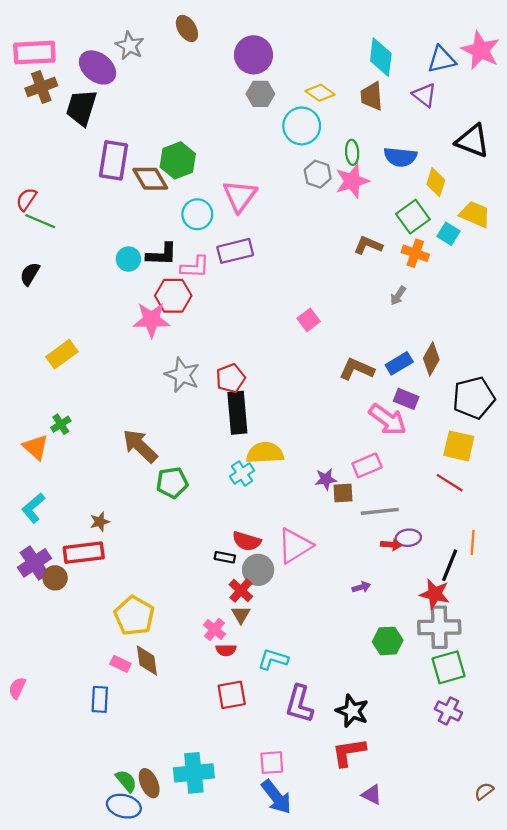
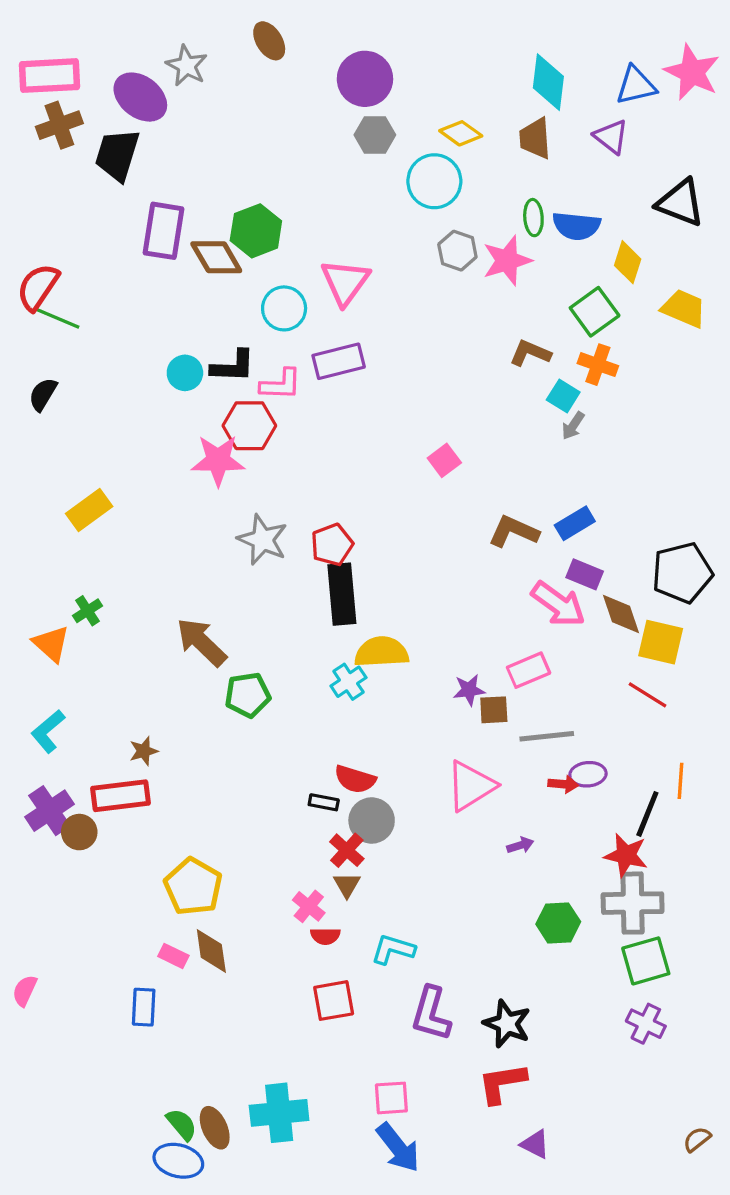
green ellipse: (352, 152) -> (533, 218), moved
red semicircle: (26, 199) -> (38, 287), size x1.4
cyan square: (448, 234) -> (563, 396), moved
brown diamond: (431, 359) -> (621, 614), moved, turned -48
pink triangle: (295, 546) -> (471, 786), moved

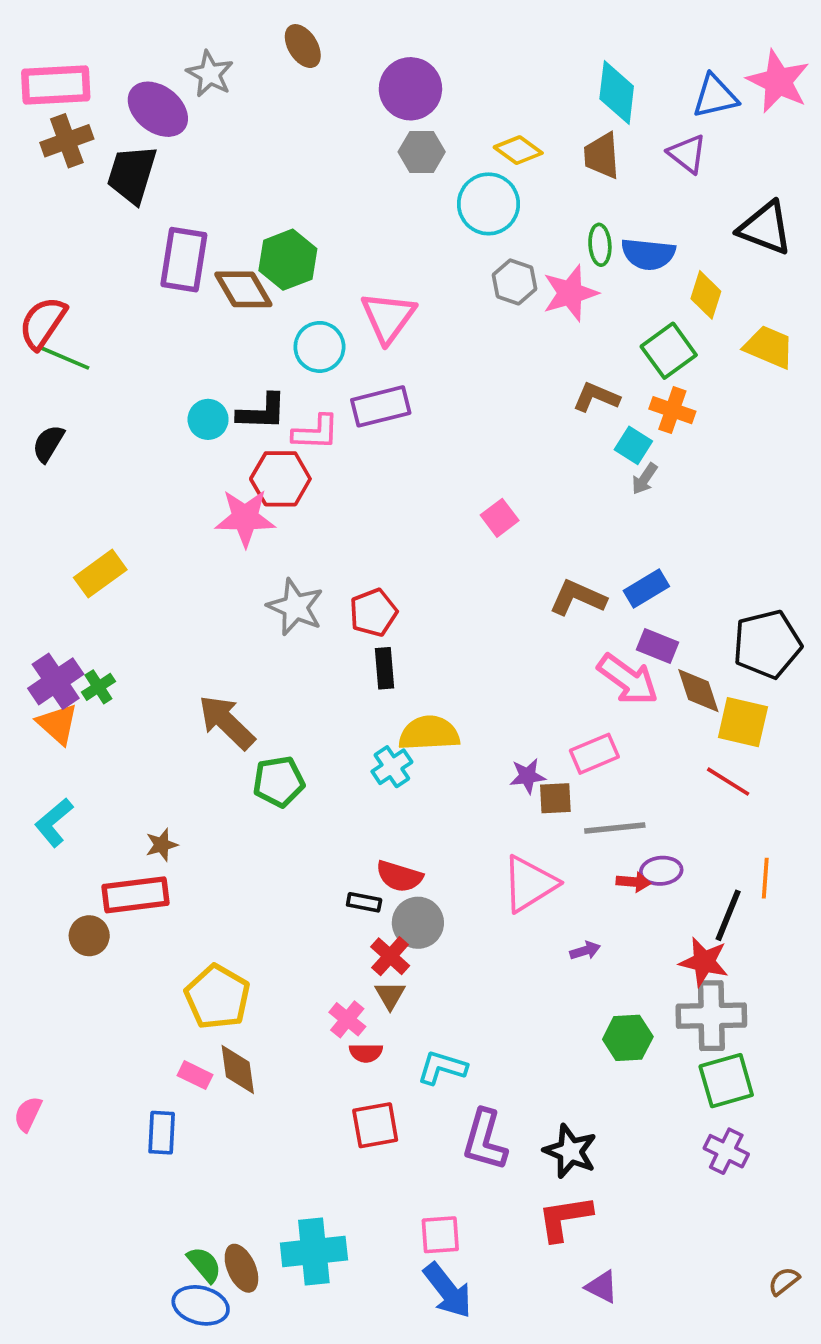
black rectangle: (342, 594) -> (384, 668), size x0.6
purple cross: (49, 811) -> (56, 681), moved

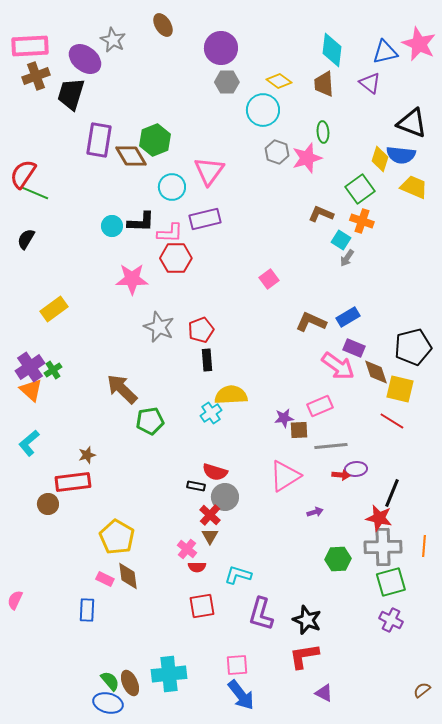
blue semicircle: (648, 254) -> (401, 155), moved
red hexagon: (280, 479) -> (176, 258), moved
orange line: (765, 878) -> (424, 546), moved

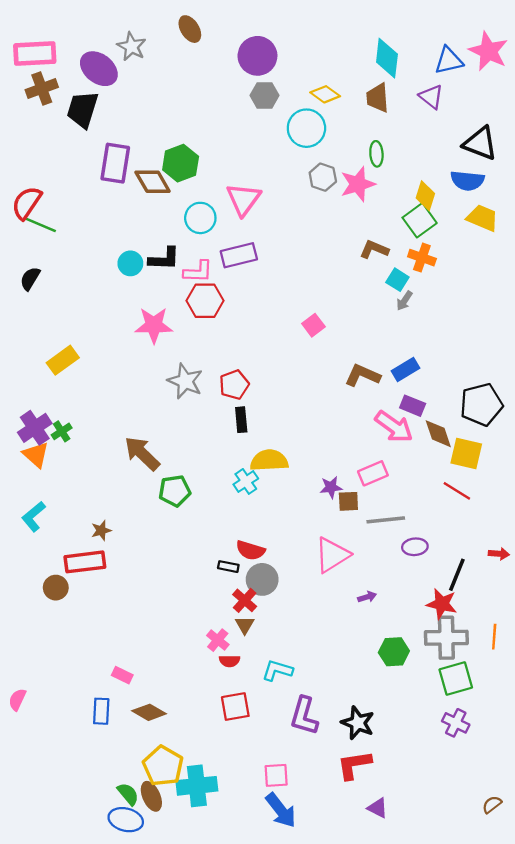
yellow diamond: (380, 159) -> (425, 196), moved
red arrow: (341, 475) -> (499, 554), moved
yellow pentagon: (117, 537) -> (163, 766), moved
brown diamond: (128, 576) -> (149, 712), moved, turned -52

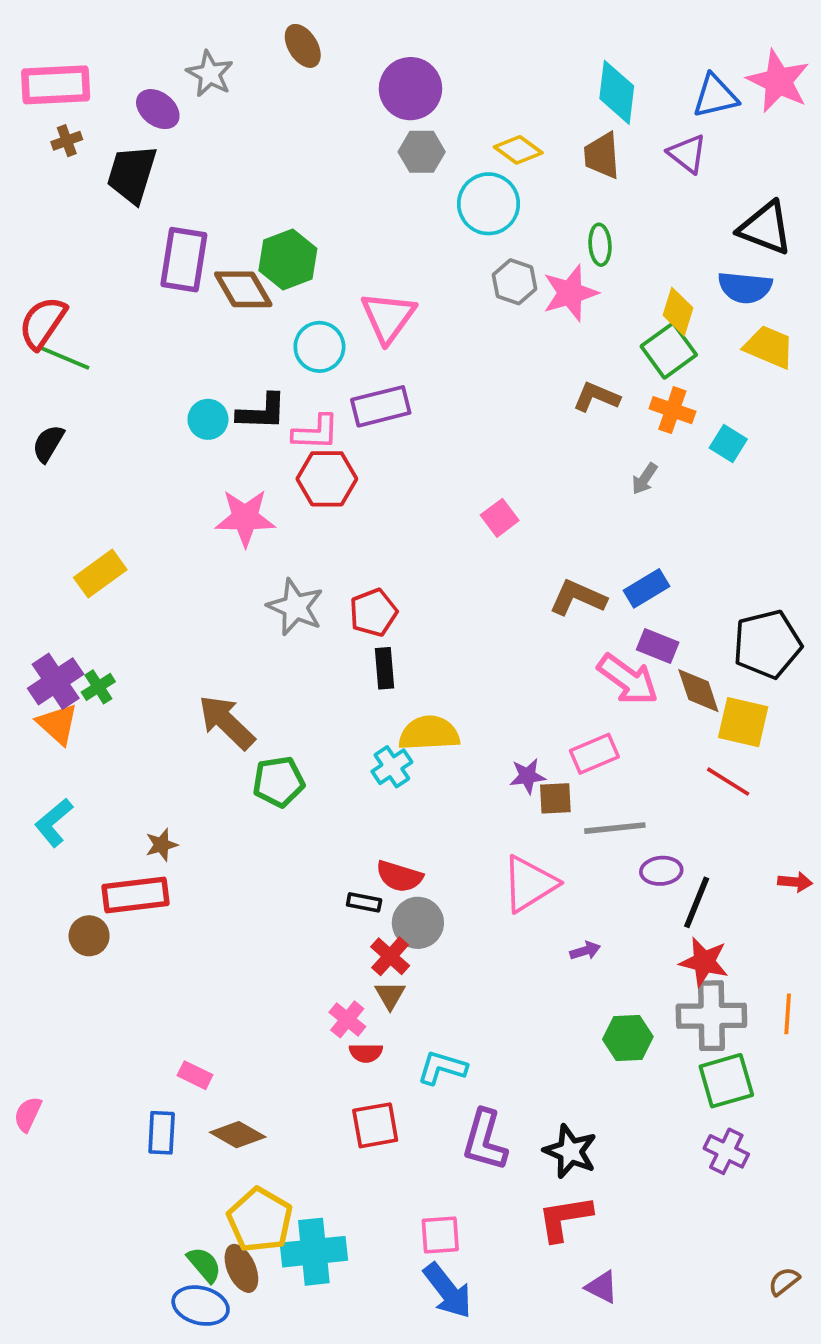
purple ellipse: (99, 69) -> (158, 109), size x0.7
brown cross: (42, 88) -> (67, 141), size x0.6
cyan square: (397, 280) -> (728, 443), moved
black line: (457, 575) -> (697, 902), moved

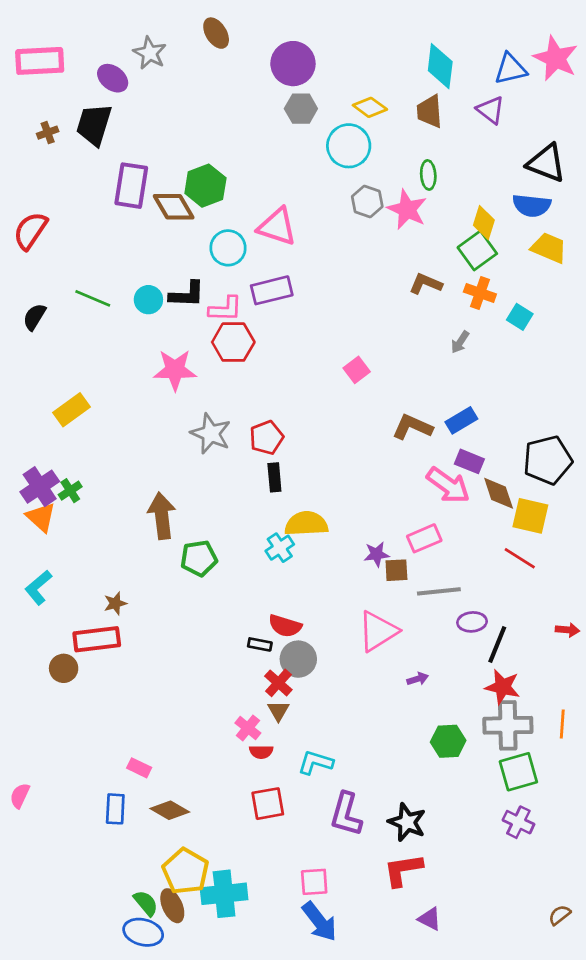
brown cross: (67, 141) -> (48, 133), moved
pink star: (570, 293) -> (407, 209), turned -30
pink triangle: (388, 317) -> (277, 227), turned -48
green line: (65, 358) -> (93, 298), moved
brown arrow: (227, 722) -> (162, 516), turned 39

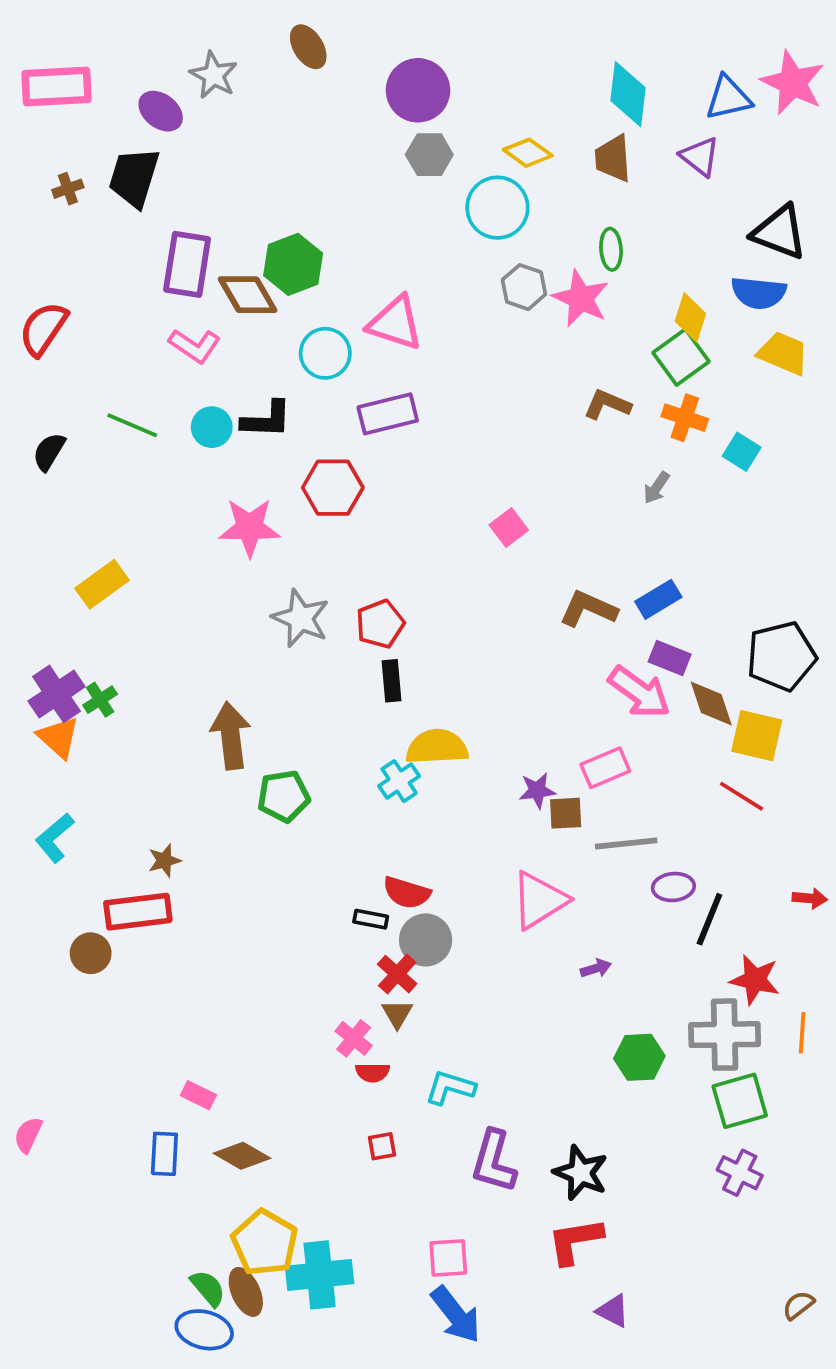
pink L-shape: (225, 309) -> (195, 346), moved, turned 32
red star: (503, 687) -> (755, 980), moved
red square: (268, 804) -> (382, 1146), size x0.6

